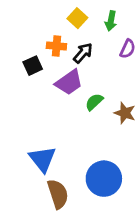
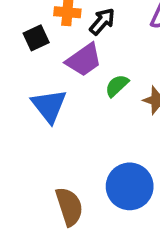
blue triangle: (43, 159) -> (49, 106), moved

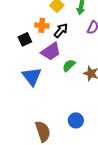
blue circle: (130, 186) -> (76, 120), size x0.6

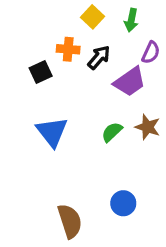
purple trapezoid: (51, 51) -> (130, 82), moved
green semicircle: (69, 65) -> (112, 132), moved

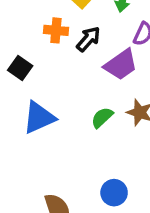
black square: (41, 72) -> (20, 68), moved, turned -30
blue triangle: (52, 132) -> (39, 118), turned 44

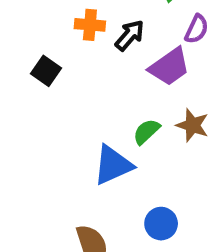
blue triangle: (39, 118) -> (113, 165), moved

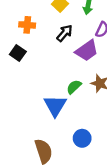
orange cross: (90, 25) -> (27, 25), moved
blue triangle: (113, 165) -> (55, 106), turned -35

